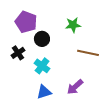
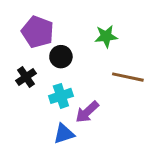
cyan cross: (42, 66) -> (61, 96), turned 35
purple arrow: (75, 87) -> (87, 112), moved

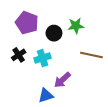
black circle: (61, 57) -> (54, 33), moved
cyan cross: (61, 96) -> (43, 58), moved

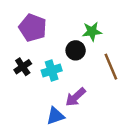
black circle: (54, 33) -> (76, 50), moved
brown line: (91, 55) -> (111, 67), turned 55

